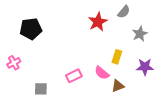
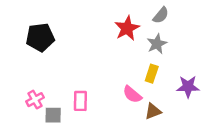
gray star: (140, 34) -> (157, 44), moved
pink cross: (14, 63) -> (35, 100), moved
pink rectangle: (74, 76) -> (80, 101), moved, turned -63

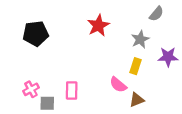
gray semicircle: (161, 15) -> (156, 14), moved
red star: (127, 28) -> (98, 25), moved
purple star: (188, 87) -> (168, 57), moved

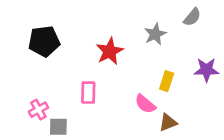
red star: (98, 25) -> (110, 51), moved
gray star: (140, 39) -> (155, 34), moved
pink rectangle: (72, 90) -> (88, 93), moved

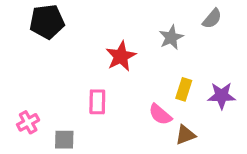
black pentagon: (44, 41) -> (47, 22), moved
purple star: (206, 70) -> (222, 96), moved
pink cross: (38, 110) -> (28, 122), moved

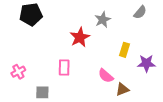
gray star: (171, 37) -> (103, 20), moved
yellow rectangle: (184, 89) -> (125, 50), moved
pink cross: (28, 122) -> (18, 72), moved

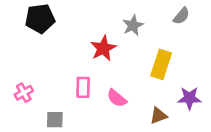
yellow rectangle: (125, 50) -> (161, 64), size x1.5
purple star: (146, 63) -> (189, 98), moved
pink semicircle: (106, 76) -> (117, 98), moved

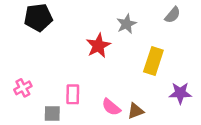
pink rectangle: (83, 87) -> (73, 94), moved
pink semicircle: (117, 98) -> (111, 107), moved
brown triangle: (158, 116) -> (135, 111), moved

